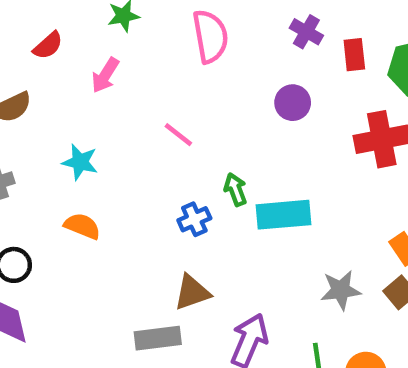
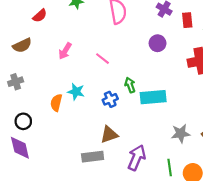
pink arrow: (105, 75) -> (65, 51), moved
cyan star: (80, 162) -> (76, 92), moved
orange semicircle: (82, 226) -> (56, 103), turned -98

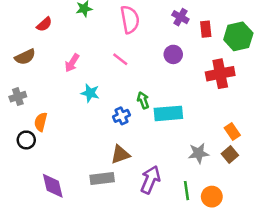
pink line: (103, 59) -> (120, 59), moved
cyan star: (76, 92) -> (90, 93), moved
orange semicircle: (56, 103) -> (41, 122), moved
purple diamond: (20, 148) -> (53, 186), moved

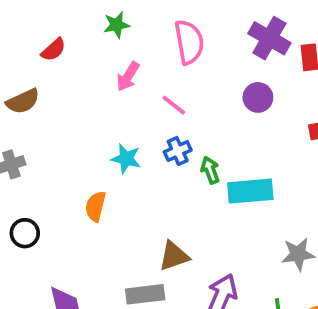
purple cross: (180, 17) -> (269, 38), size x1.5
pink arrow: (72, 63) -> (128, 76), moved
blue cross: (121, 116) -> (178, 151), moved
orange semicircle: (41, 122) -> (95, 206), moved

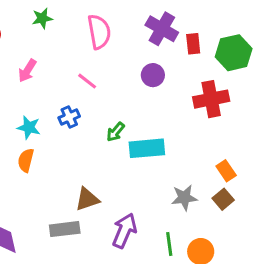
pink arrow: (128, 76) -> (27, 71), moved
blue cross: (178, 151) -> (69, 117), moved
cyan star: (126, 159) -> (29, 127), moved
green arrow: (210, 170) -> (115, 132), turned -120

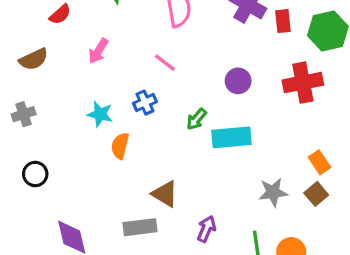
purple circle: (153, 75) -> (238, 81), moved
orange semicircle: (26, 160) -> (120, 146), moved
brown triangle: (87, 199) -> (165, 194), turned 50
purple arrow: (124, 231) -> (206, 229), size x0.7

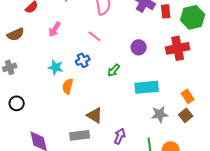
cyan rectangle: (231, 137) -> (147, 87), moved

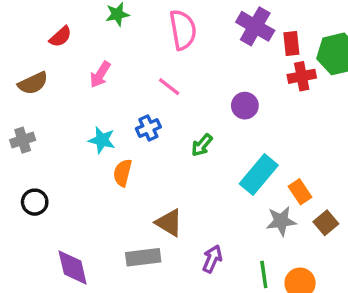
red cross: (178, 48) -> (302, 76), moved, size x0.7
cyan rectangle: (147, 87) -> (259, 174), turned -45
orange rectangle: (188, 96) -> (300, 192), moved

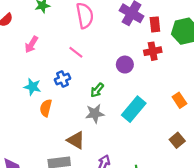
red cross: (302, 76) -> (153, 51), moved
orange rectangle: (300, 192) -> (179, 100), moved
gray star: (281, 221) -> (95, 114), moved

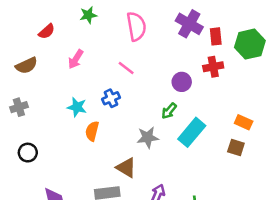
green arrow: (97, 90) -> (169, 111), moved
orange rectangle: (179, 100) -> (244, 122), turned -32
brown square: (177, 140) -> (236, 148), moved, turned -32

